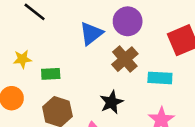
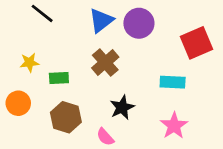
blue triangle: (91, 33) -> (101, 20), moved
brown cross: (125, 59) -> (105, 63), moved

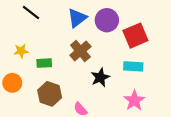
red square: (196, 43) -> (135, 36), moved
black star: (122, 107) -> (100, 77), moved

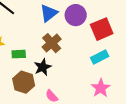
cyan rectangle: (133, 66) -> (100, 57), turned -30
black star: (100, 77) -> (43, 67), moved

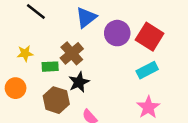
purple circle: (76, 15) -> (117, 33), moved
red square: (102, 29) -> (150, 37), turned -35
brown cross: (52, 43) -> (72, 53), moved

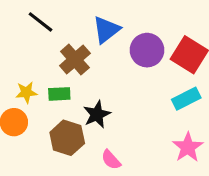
yellow star: (25, 53) -> (26, 92), moved
brown cross: (72, 53) -> (75, 60), moved

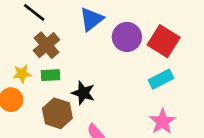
brown cross: (75, 60) -> (46, 45), moved
black star: (97, 114) -> (83, 93), turned -30

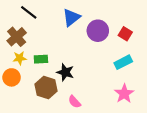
red square: (164, 41) -> (125, 34), size x0.6
brown cross: (46, 45) -> (17, 37), moved

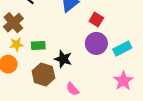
purple circle: (98, 31) -> (96, 43), moved
red square: (125, 34) -> (96, 20), moved

